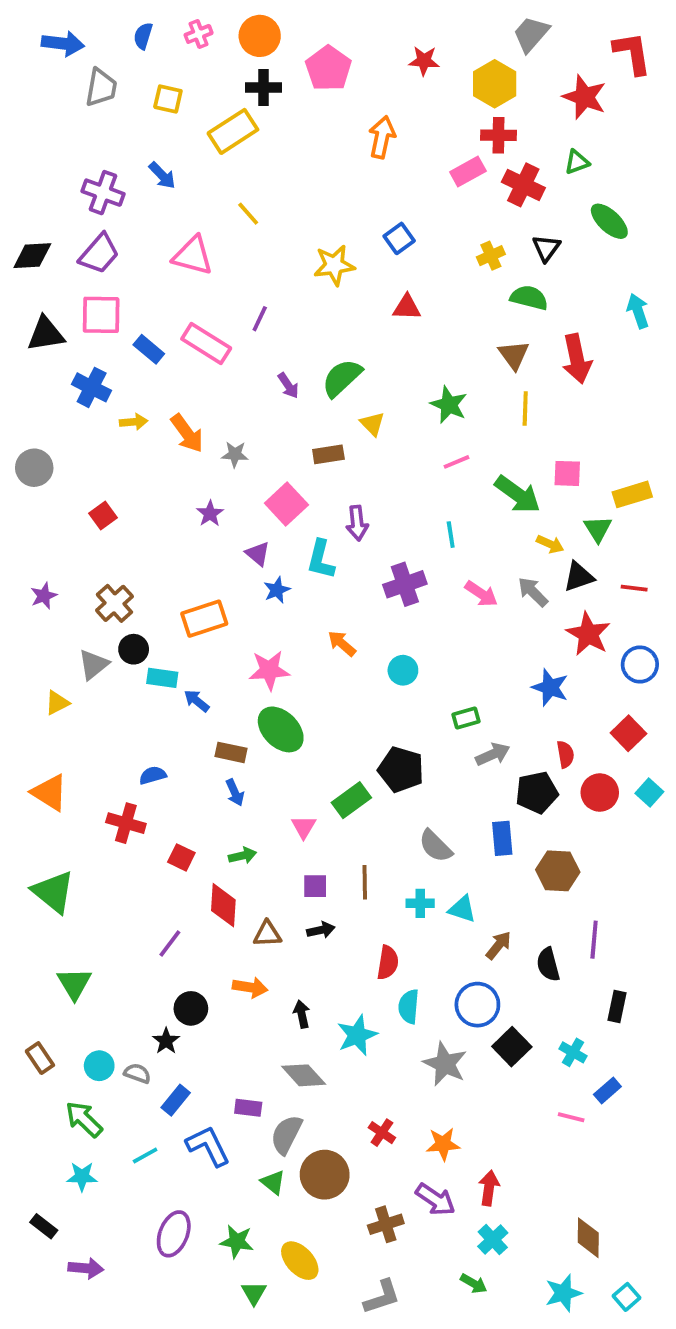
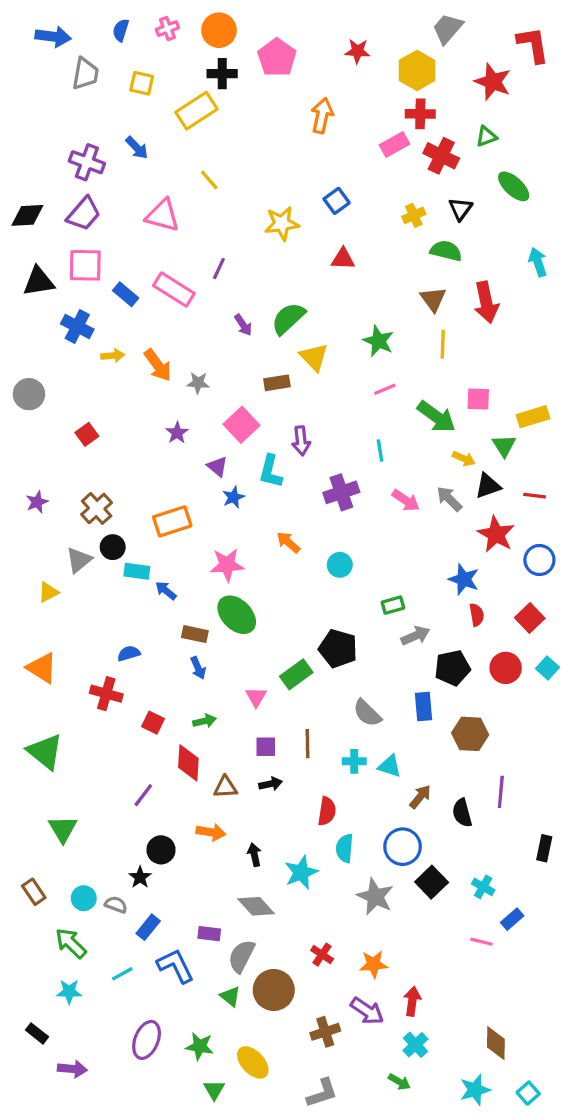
yellow triangle: (372, 424) -> (314, 357), size x1.4
red semicircle: (565, 754) -> (477, 615), moved
black rectangle: (617, 1006) -> (544, 848), moved

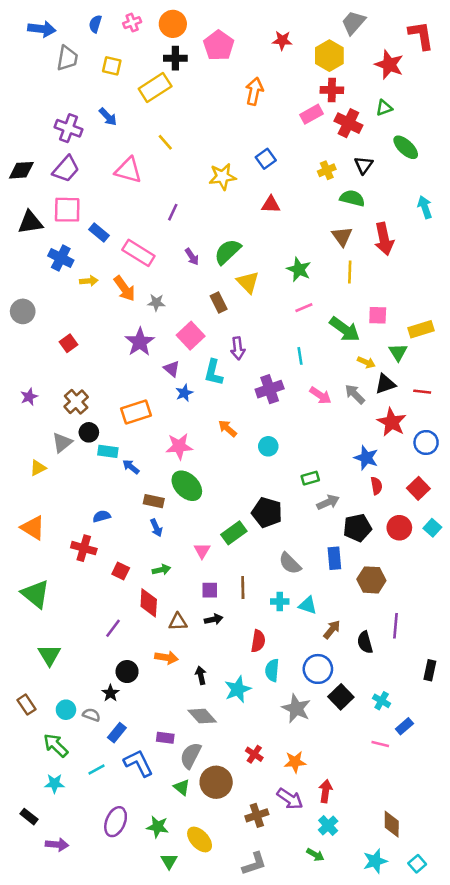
pink rectangle: (174, 289) -> (138, 253), moved
brown rectangle: (277, 383) -> (219, 303), turned 72
purple star: (177, 433) -> (140, 342), size x1.6

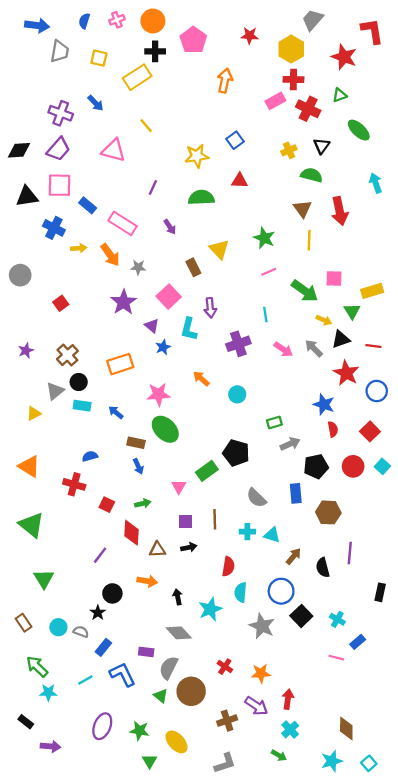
green semicircle: (228, 252) -> (201, 198), moved, turned 40
cyan rectangle: (108, 451) -> (82, 406), moved
green arrow: (56, 745) -> (37, 667), moved

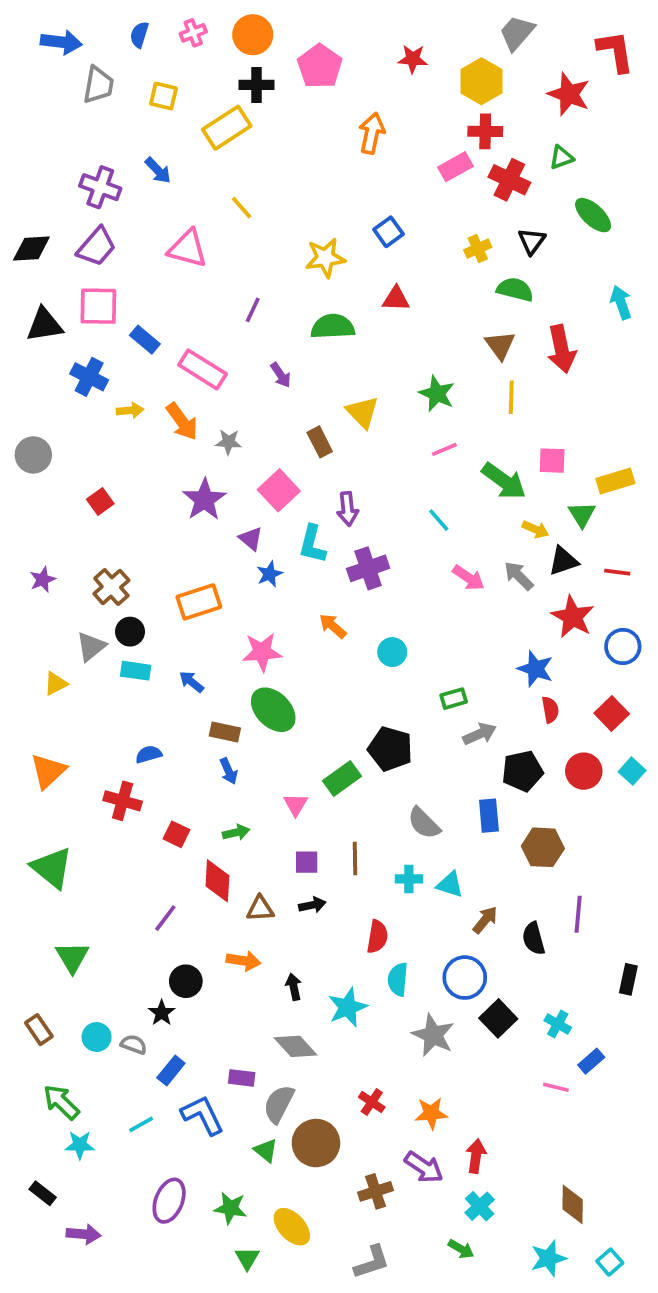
cyan line: (265, 315) -> (439, 520), turned -32
purple cross: (238, 344) -> (368, 568), moved
orange triangle: (29, 466) -> (48, 771), turned 45

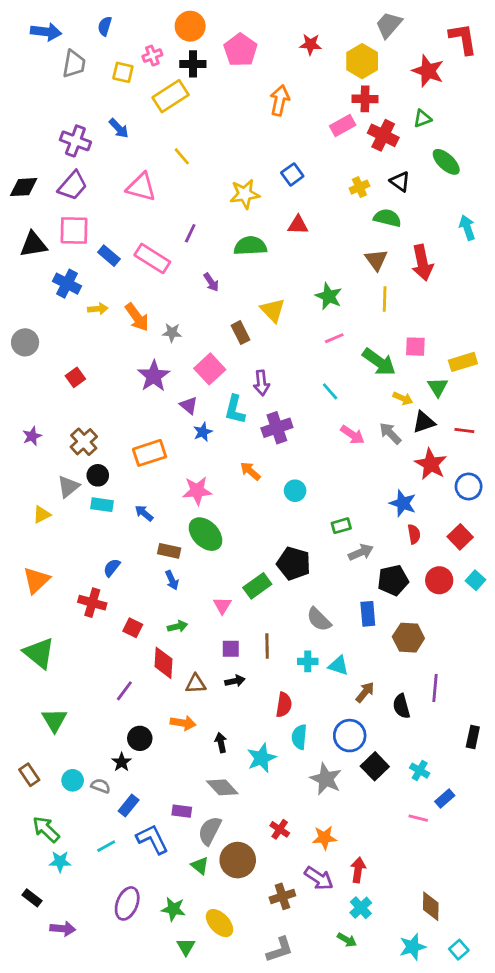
pink cross: (193, 33) -> (152, 56), moved
black triangle: (532, 241) -> (400, 181), turned -30
pink rectangle: (203, 369) -> (152, 258), moved
blue semicircle: (149, 754) -> (112, 568), turned -36

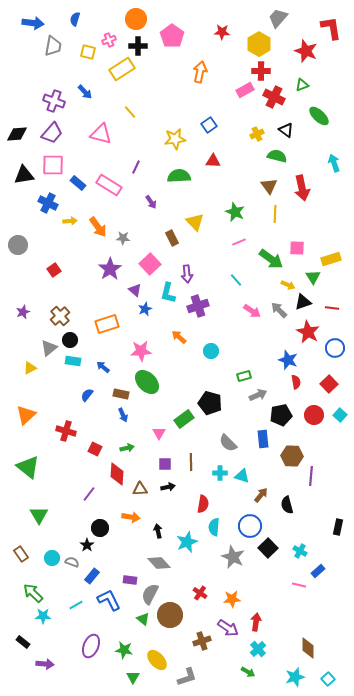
blue semicircle: (112, 568) -> (87, 395), moved
purple line: (435, 688) -> (311, 476), moved
gray L-shape: (280, 950) -> (187, 677), moved

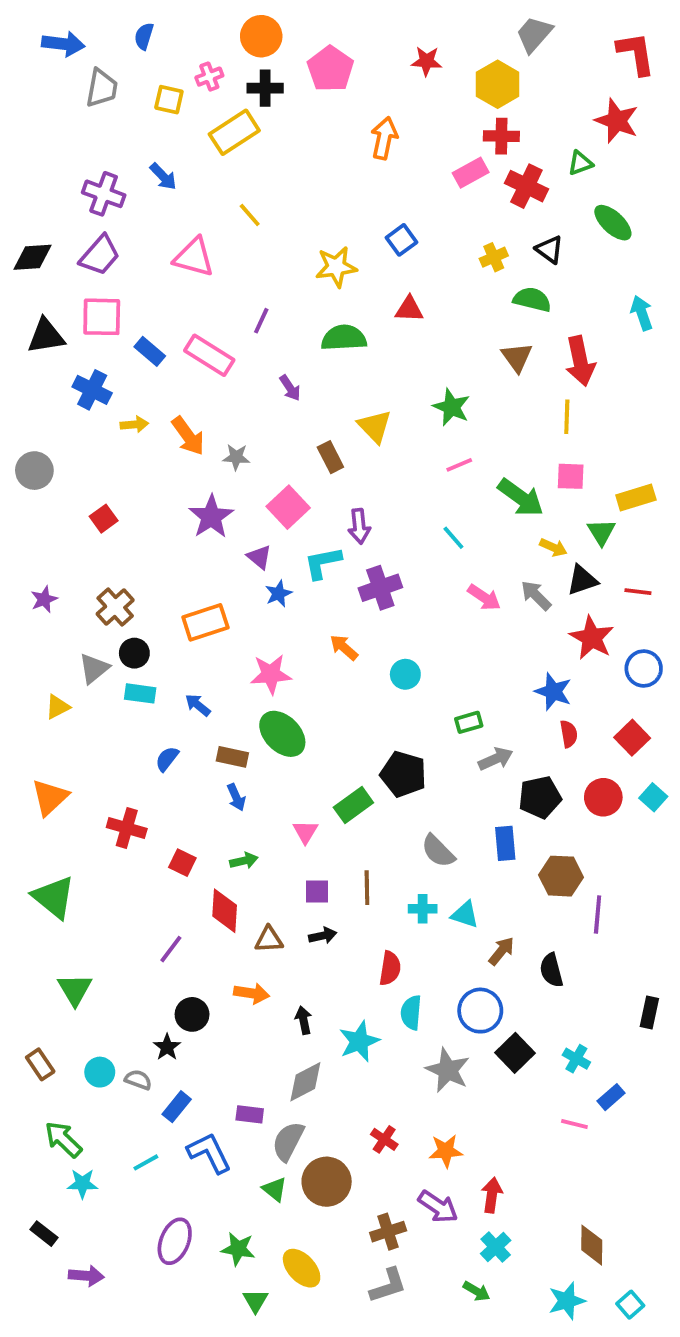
red star: (306, 51) -> (617, 121), moved
yellow line: (275, 214) -> (567, 417), moved
cyan L-shape: (168, 293) -> (323, 563), turned 65
gray diamond: (159, 563) -> (305, 1082), turned -75
gray L-shape: (187, 677) -> (388, 1285), moved

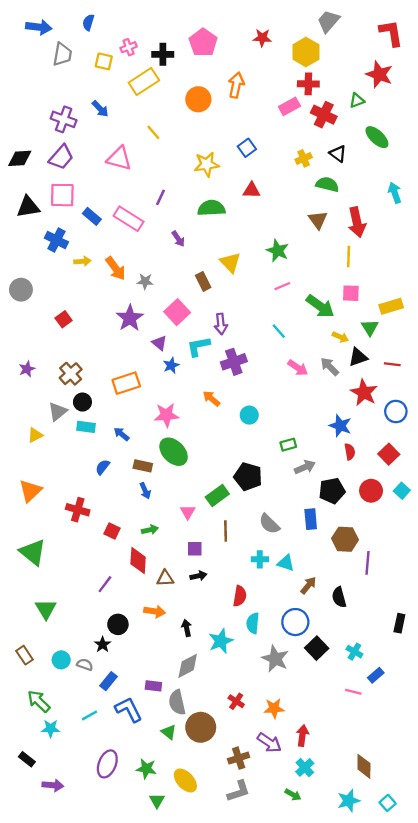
orange circle: (261, 36) -> (198, 99), moved
brown line: (367, 888) -> (226, 531), moved
gray semicircle: (288, 1141) -> (177, 702), turned -40

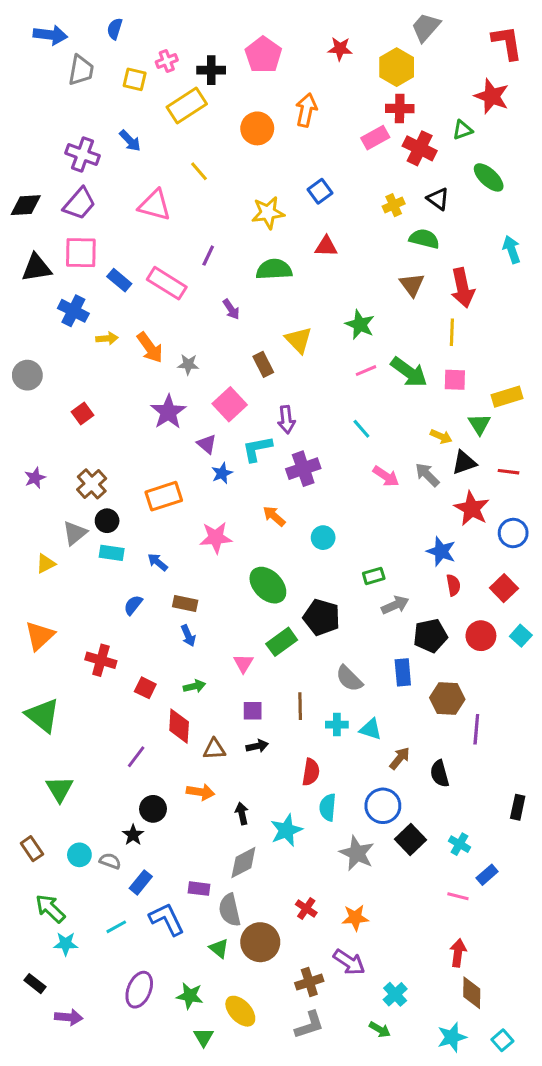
green arrow: (320, 306) -> (409, 372), moved
green ellipse: (174, 452) -> (268, 585), moved
brown line: (226, 531) -> (300, 706), moved
red arrow: (302, 736) -> (458, 953), moved

